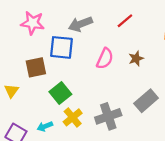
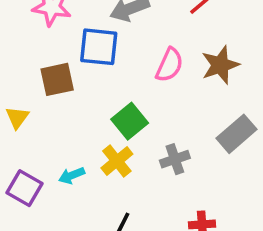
brown star: (136, 59) -> (220, 65), size x1.5
green square: (60, 93) -> (130, 121), moved
gray cross: (108, 116) -> (175, 159), size x0.7

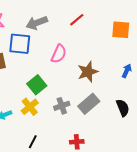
brown star: (220, 65) -> (88, 72), moved
gray rectangle: (237, 134) -> (89, 104), moved

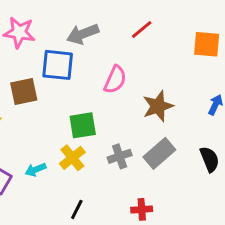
green square: (37, 85) -> (83, 125), turned 30

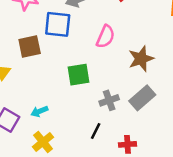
yellow cross: (72, 158) -> (43, 142), moved
black line: (77, 209) -> (96, 131), moved

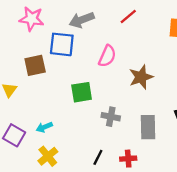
gray rectangle: (142, 98) -> (148, 127), moved, turned -50
gray cross: (109, 100) -> (111, 117), turned 30
black line: (96, 131) -> (98, 157), moved

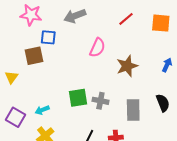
red line: (128, 16) -> (126, 19), moved
blue square: (62, 44) -> (48, 37), moved, size x0.7
green square: (82, 92) -> (78, 98), moved

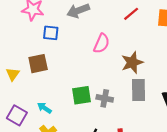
brown square: (34, 56) -> (38, 64), moved
cyan arrow: (42, 110) -> (44, 108), turned 56
gray rectangle: (133, 110) -> (139, 90), moved

